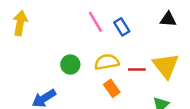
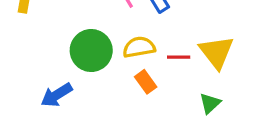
green circle: (70, 65) -> (91, 51), size x1.6

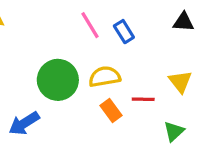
yellow triangle: (216, 52) -> (180, 81), size x0.7
red line: (179, 57) -> (143, 99), moved

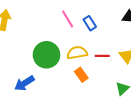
red line: (143, 99) -> (102, 56), moved

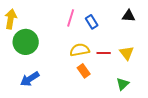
pink line: (68, 19) -> (71, 18), turned 48
green circle: (46, 55) -> (26, 42), moved

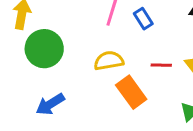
yellow semicircle: (80, 50) -> (109, 61), moved
orange rectangle: (84, 71) -> (131, 92), size x1.5

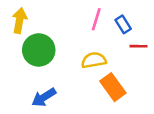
red line: (161, 65) -> (139, 46), moved

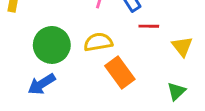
green circle: (39, 50) -> (52, 45), moved

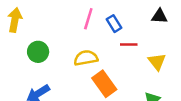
green circle: (52, 45) -> (38, 52), moved, size x0.7

